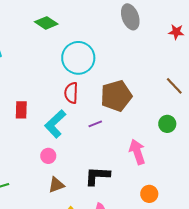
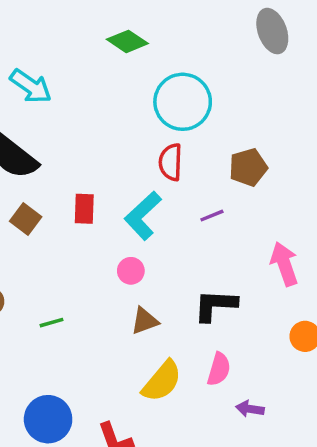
brown pentagon: (116, 96) -> (248, 167), size x0.7
red rectangle: (21, 110) -> (84, 209), moved

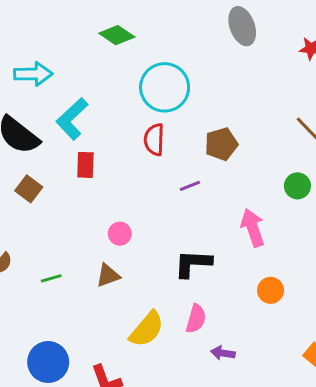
cyan arrow: (31, 86) -> (33, 74), turned -36
red rectangle: (84, 209) -> (85, 165), moved
cyan L-shape: (143, 216) -> (72, 119), moved
brown triangle: (145, 321) -> (108, 275), moved

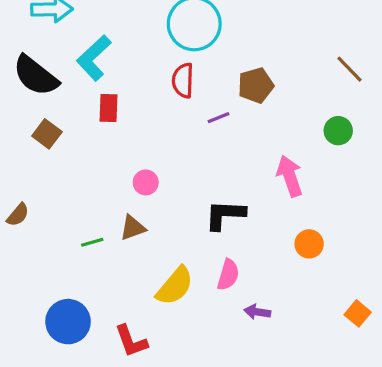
purple line: (190, 186) -> (218, 118), moved
green line: (51, 278) -> (92, 242), moved

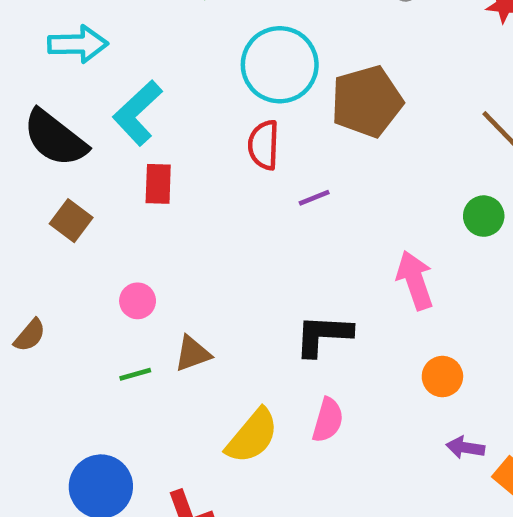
brown pentagon: (256, 85) -> (367, 101), moved, size x1.4
pink circle: (146, 182) -> (138, 301), moved
purple arrow: (257, 312) -> (465, 448), moved

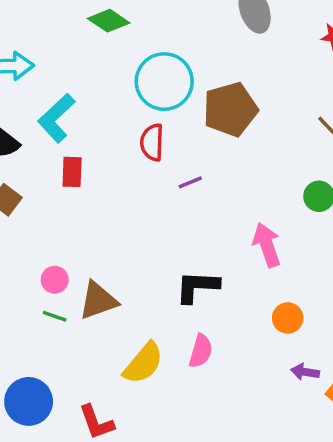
pink circle: (138, 301) -> (55, 280), moved
brown triangle: (193, 354) -> (98, 301), size x1.4
green line: (135, 374) -> (55, 316), turned 35

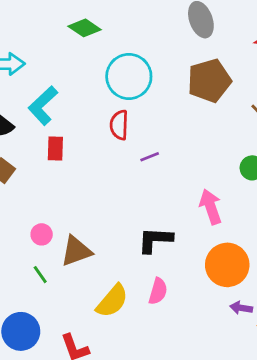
brown pentagon: (230, 109) -> (209, 81), moved
green line: (55, 316) -> (40, 275), moved, turned 36
orange circle: (288, 318) -> (227, 265), size x1.8

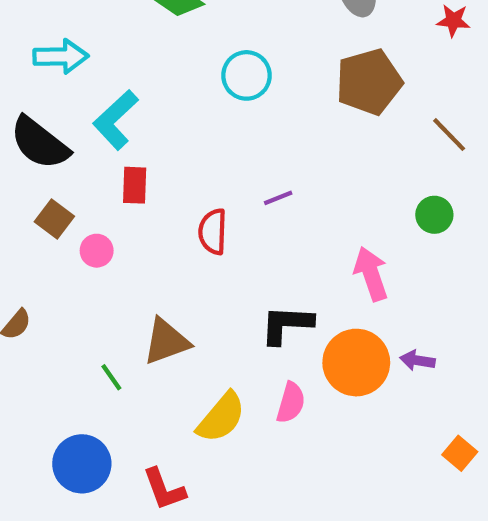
cyan circle: (129, 76) -> (246, 75), size x0.7
red semicircle: (119, 125) -> (213, 232), moved
pink circle: (42, 234) -> (97, 251), moved
orange circle: (227, 265) -> (356, 363), moved
purple arrow: (241, 308) -> (417, 360), moved

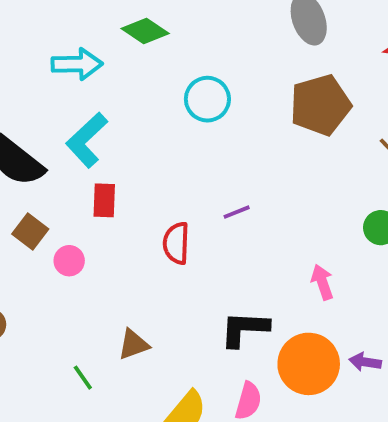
cyan arrow: (61, 56) -> (77, 64), moved
pink arrow: (371, 274) -> (322, 282), size x0.7
brown triangle: (166, 341) -> (133, 344), size x0.7

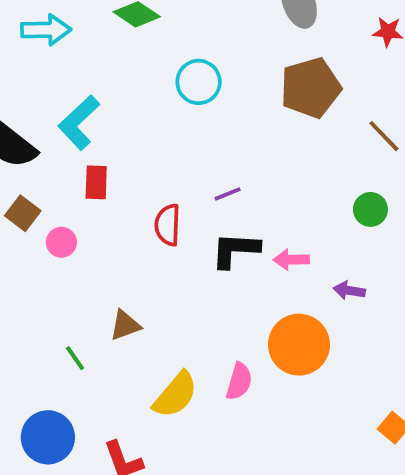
cyan arrow: (77, 64) -> (46, 30), moved
pink arrow: (322, 282) -> (291, 260), moved, turned -72
black L-shape: (244, 329) -> (235, 250), moved
purple arrow: (365, 362) -> (349, 291), moved

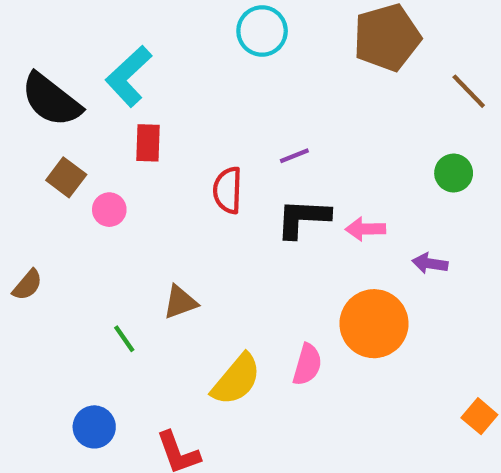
blue circle: (48, 437) -> (94, 427), size x0.7

